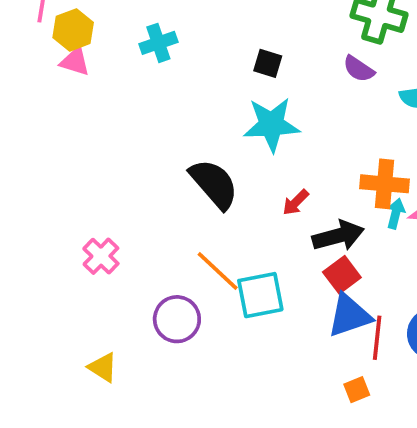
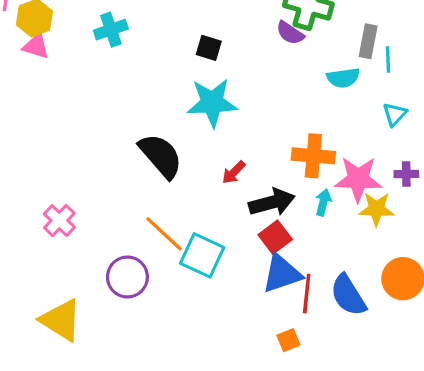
purple semicircle: (359, 69) -> (290, 33), moved
cyan arrow: (396, 214) -> (323, 202), moved
cyan square: (260, 295) -> (202, 255), turned 36
yellow triangle: (103, 367) -> (61, 320), size x1.6

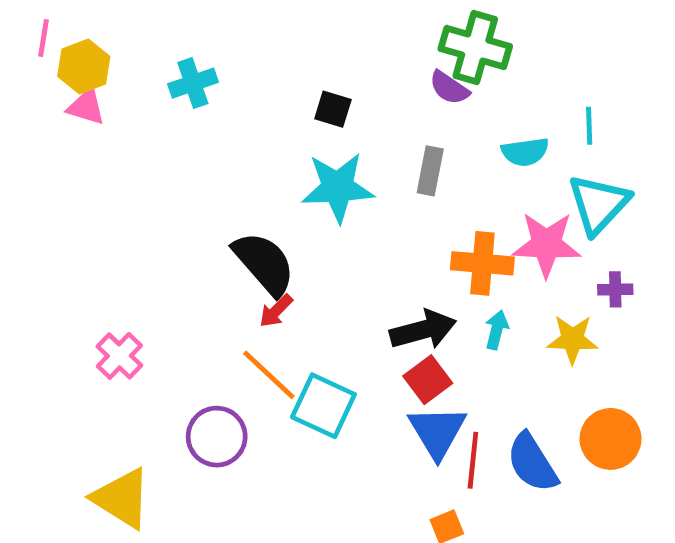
gray rectangle: (368, 41) -> (430, 171), moved
cyan triangle: (395, 114) -> (599, 204), size x1.8
red arrow: (234, 172) -> (276, 311), moved
pink star: (358, 179) -> (546, 244), moved
blue triangle: (282, 274) -> (437, 432), turned -42

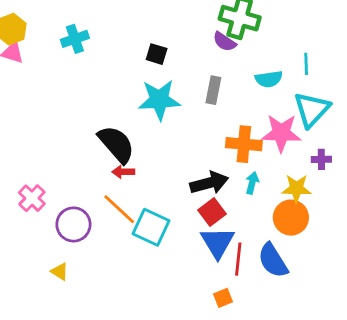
red arrow: (276, 311) -> (123, 172), turned 45
purple circle: (217, 437) -> (73, 224), moved
orange circle: (611, 439) -> (291, 218), moved
yellow triangle: (122, 498) -> (60, 272), moved, size x0.5

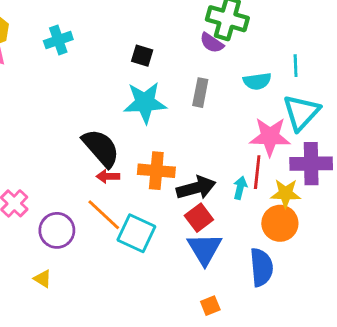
orange cross: (244, 144) -> (156, 171), moved
purple cross: (321, 159) -> (311, 164), size x2.0
red line: (238, 259) -> (257, 172), moved
blue semicircle: (273, 260) -> (261, 267), turned -153

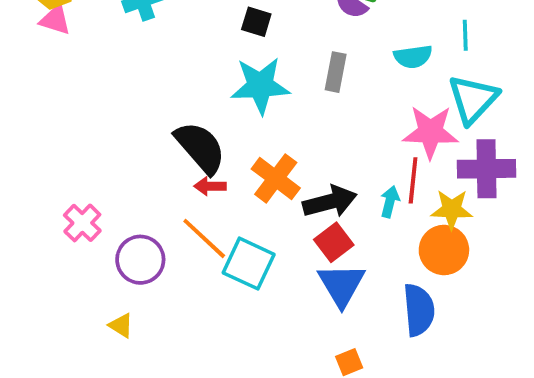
orange cross: (156, 171) -> (276, 178), turned 32

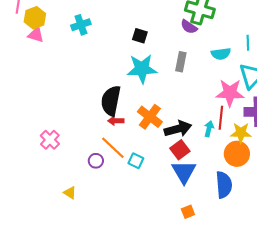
black semicircle: (200, 147) -> (111, 101), turned -128
purple circle: (140, 260) -> (96, 161), moved, size x0.6
cyan square: (249, 264) -> (136, 161), size x0.6

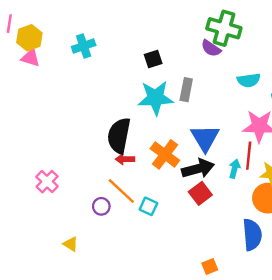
black square: (140, 36) -> (153, 59), turned -35
gray rectangle: (181, 62) -> (186, 90), moved
blue triangle: (184, 172) -> (205, 138), moved

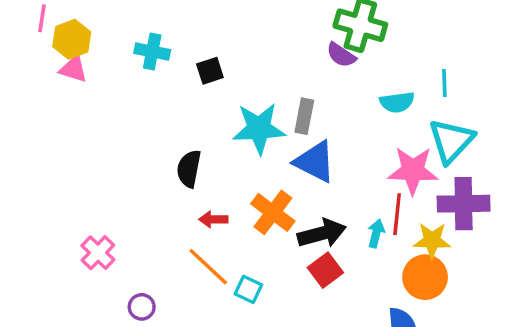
cyan cross: (84, 46) -> (152, 51), turned 30
black square: (153, 59) -> (210, 71), moved
black semicircle: (119, 136) -> (189, 169), moved, size x0.7
blue triangle: (205, 138) -> (315, 162), moved, turned -32
purple circle: (101, 206) -> (142, 307), moved

